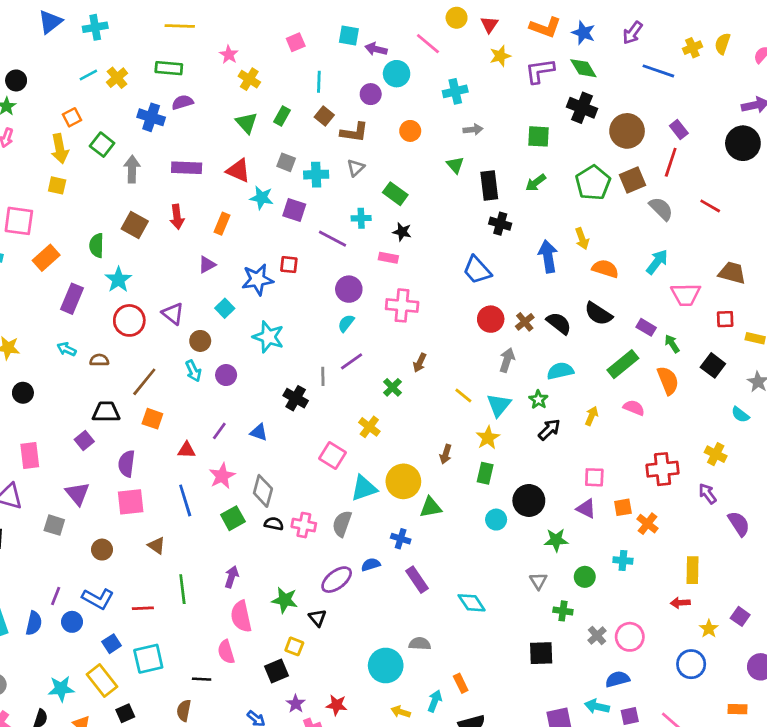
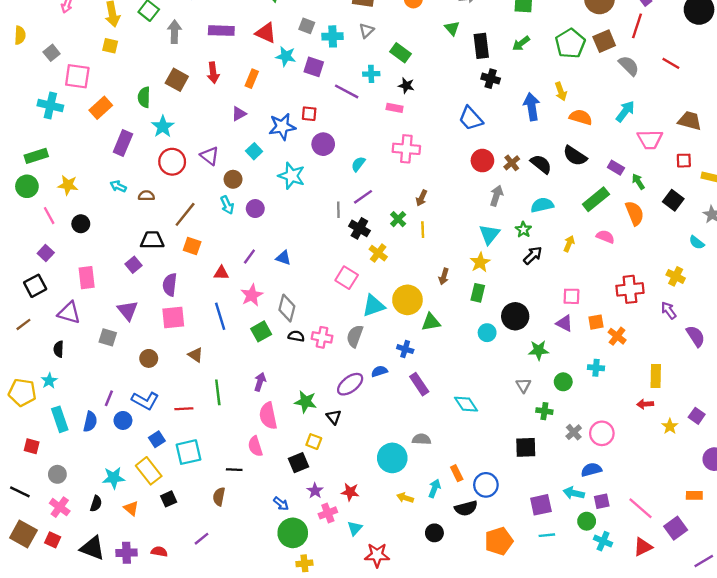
purple circle: (349, 289) -> (323, 144), moved
yellow line: (463, 395) -> (423, 230), moved, turned 49
black cross: (296, 398) -> (359, 228), moved
blue circle: (691, 664) -> (486, 485), moved

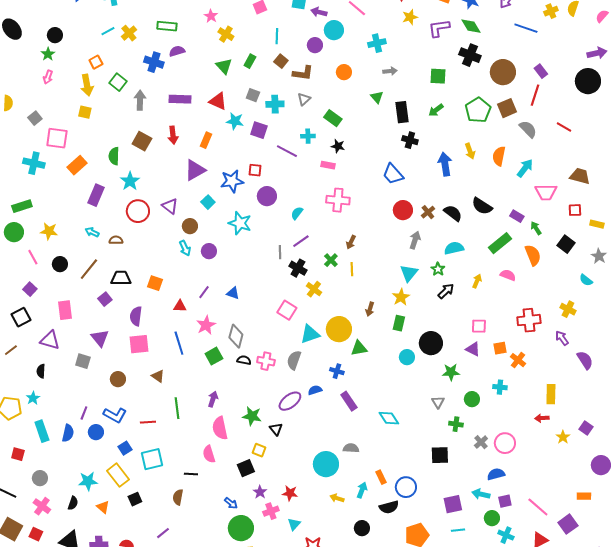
purple triangle: (239, 114) -> (195, 170), size x1.6
orange semicircle: (581, 117) -> (499, 156), moved, turned -96
brown line: (185, 214) -> (89, 269), moved

